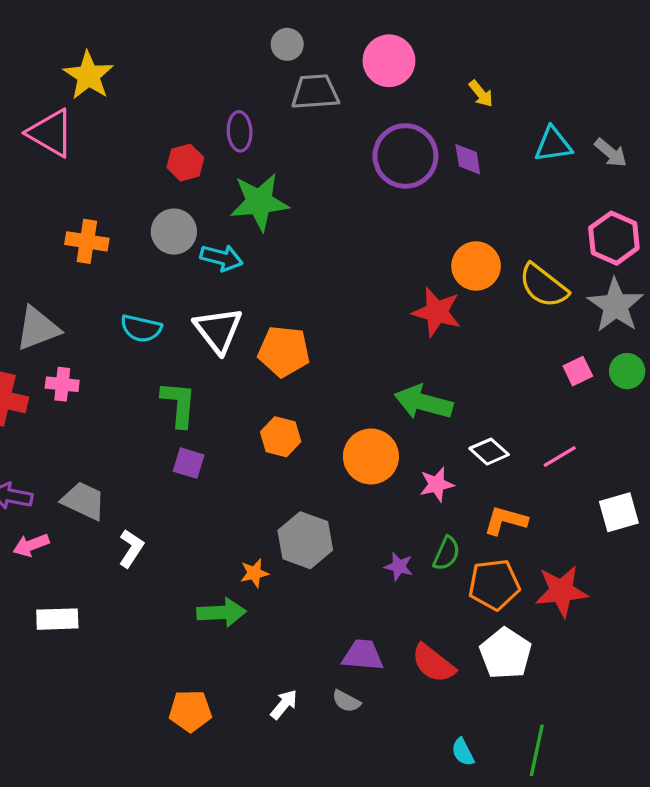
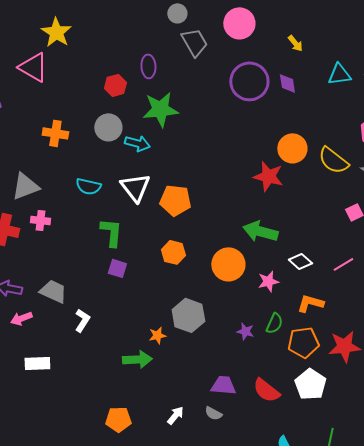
gray trapezoid: (315, 92) -> (194, 42), turned 64

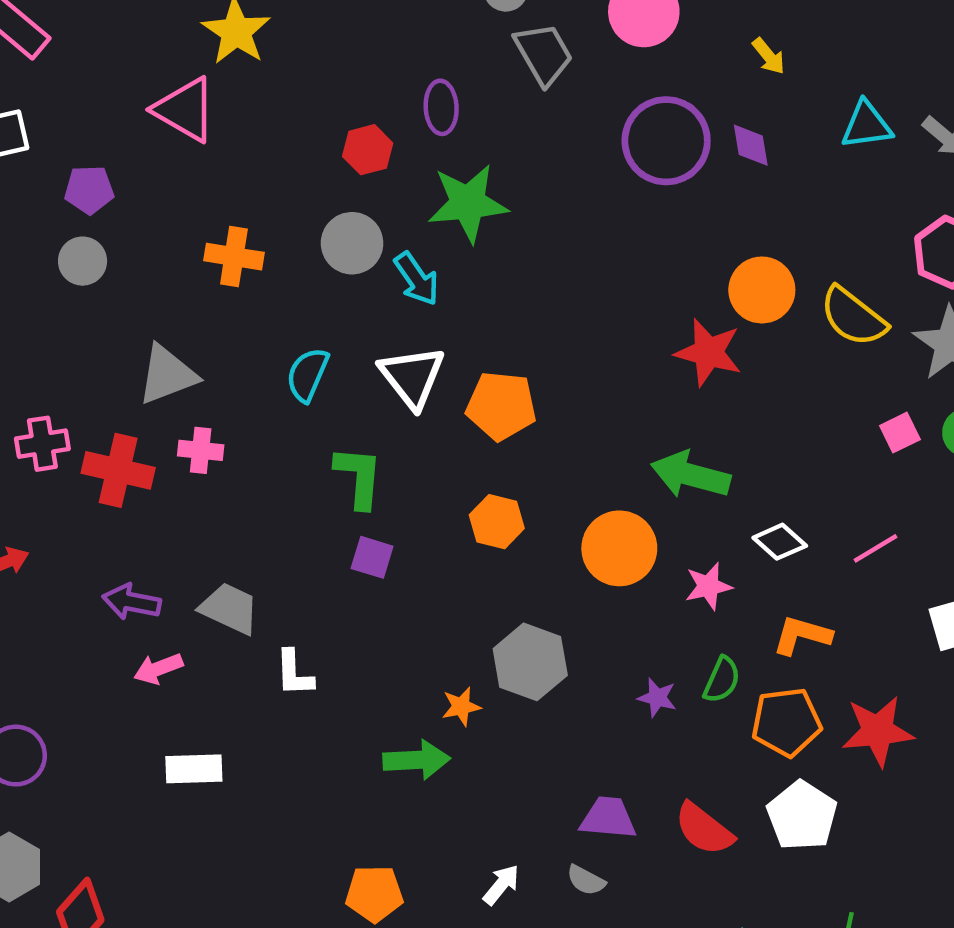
cyan arrow: (137, 143) -> (417, 279), turned 40
cyan semicircle: (88, 186) -> (307, 375), turned 100
white L-shape: (82, 320) -> (294, 673), turned 145

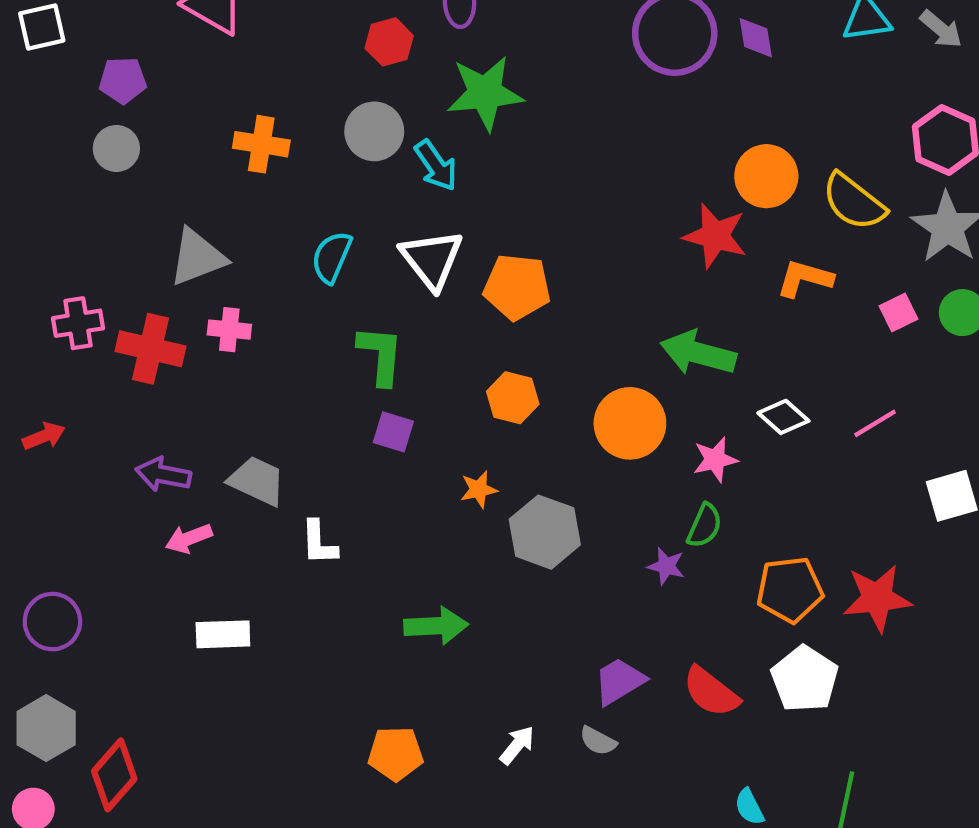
orange L-shape: (802, 635) -> (805, 278), moved
green semicircle: (722, 680) -> (705, 526), moved
orange star: (461, 707) -> (479, 489), moved
purple trapezoid: (608, 818) -> (619, 681), turned -36

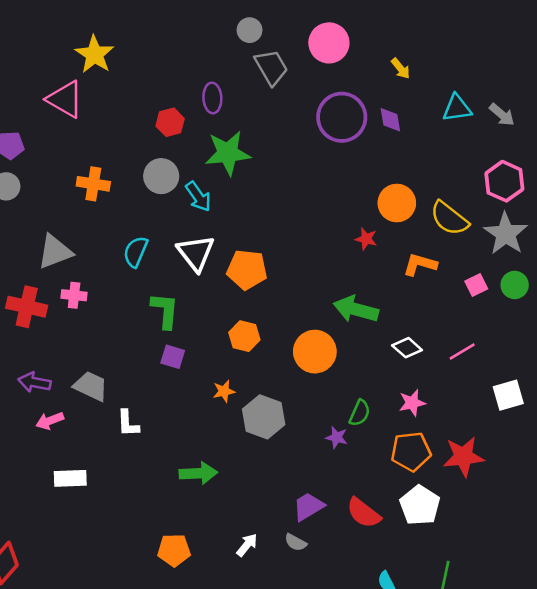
red star: (715, 236) -> (366, 239), size x0.6
pink star: (715, 460) -> (412, 403), moved

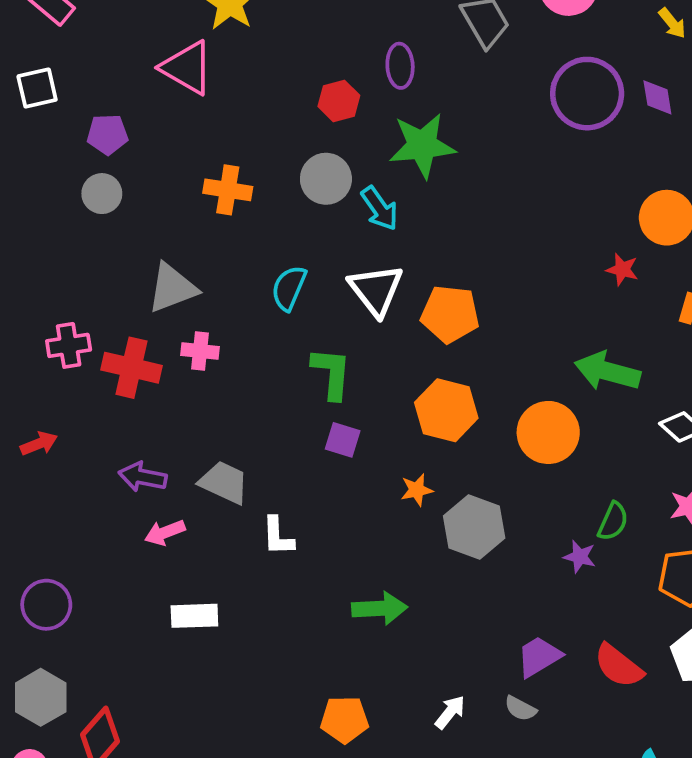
orange hexagon: (244, 336) -> (446, 410), size x1.4

